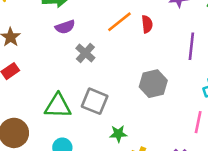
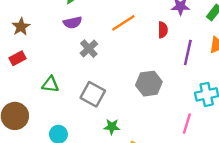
red semicircle: (147, 24) -> (163, 30), moved
green triangle: (58, 106) -> (50, 84), moved, size x0.7

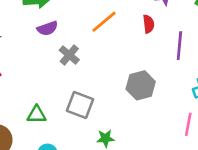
green triangle: (50, 84) -> (37, 115), moved

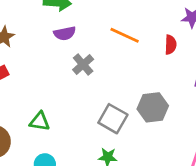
orange line: (104, 22) -> (125, 35), turned 56
gray square: (80, 105) -> (113, 119), moved

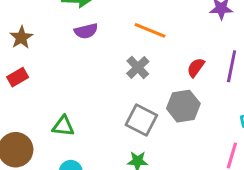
red semicircle: (171, 45) -> (196, 68), moved, turned -144
gray cross: (83, 65) -> (138, 67), moved

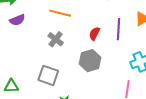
gray square: (141, 120) -> (48, 75), moved

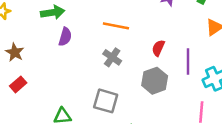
purple semicircle: (17, 20) -> (65, 37), turned -49
purple line: (118, 29) -> (188, 61), moved

